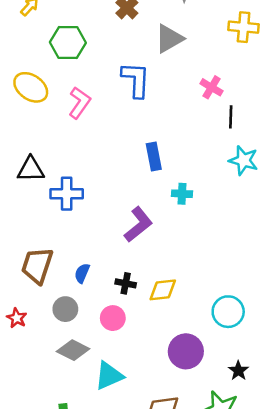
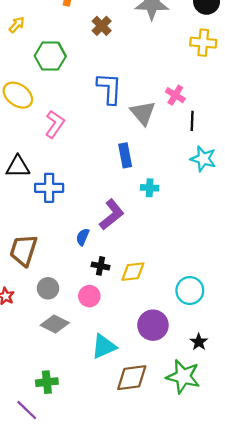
gray triangle: (169, 39) -> (143, 113), moved, turned -40
pink L-shape: (79, 103) -> (55, 124), moved
blue semicircle: (82, 273) -> (83, 237), moved
cyan triangle: (109, 376) -> (104, 346), moved

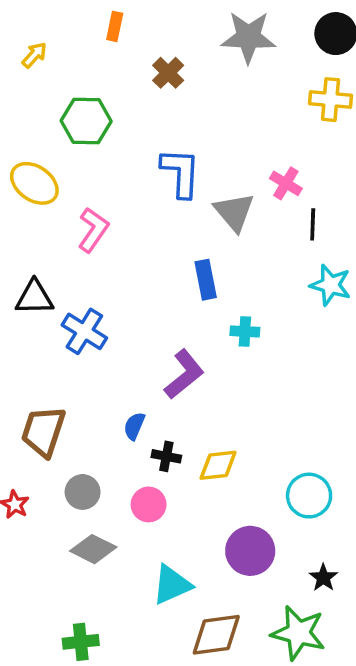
yellow arrow: (17, 25) -> (34, 55), moved
blue cross: (49, 188) -> (84, 331), turned 32
blue semicircle: (83, 237) -> (134, 426), moved

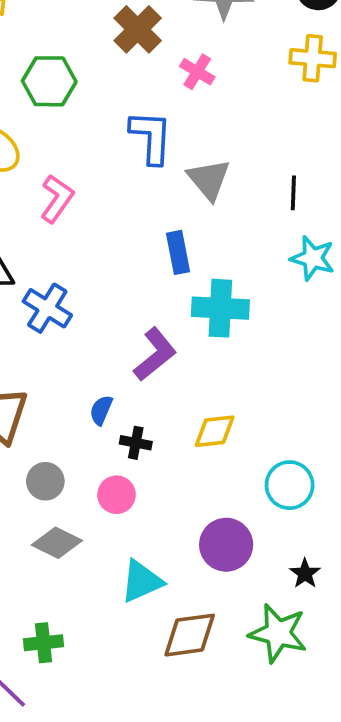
brown cross: (168, 73) -> (138, 29), size x1.4
pink cross: (286, 183) -> (197, 72), moved
cyan cross: (245, 331) -> (220, 308), size x1.8
yellow diamond: (218, 465) -> (215, 431), moved

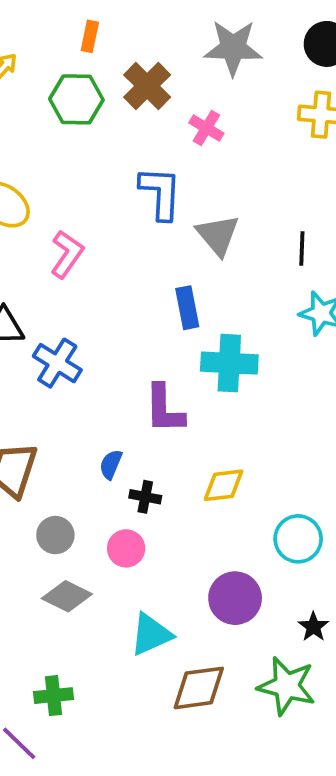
green hexagon: (49, 81) -> (76, 99), moved
purple L-shape: (155, 354) -> (164, 409), turned 128

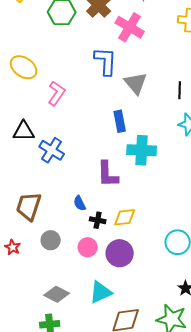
pink cross: (206, 128) -> (130, 27), size x1.6
blue semicircle: (111, 464) -> (80, 203), turned -49
yellow diamond: (224, 485) -> (125, 217), moved
gray diamond: (67, 596) -> (57, 294), moved
purple circle: (235, 598) -> (120, 253), moved

